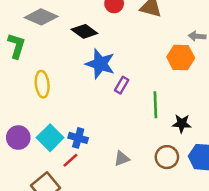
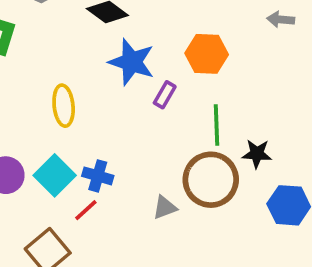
orange hexagon: (181, 58) -> (207, 54), moved
yellow ellipse: (42, 84) -> (64, 106), moved
brown circle: (167, 157) -> (211, 180), moved, size x1.5

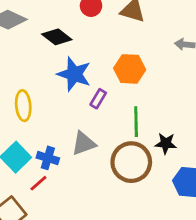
gray triangle: (165, 208) -> (84, 143), moved, size x1.4

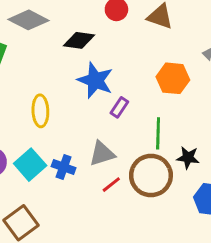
black diamond: (57, 37) -> (79, 40), turned -32
orange hexagon: (130, 69) -> (173, 78), moved
red line: (38, 183) -> (111, 185), moved

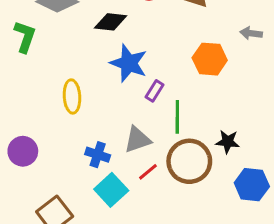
green line: (158, 133) -> (177, 117), moved
cyan square: (30, 165) -> (111, 190), moved

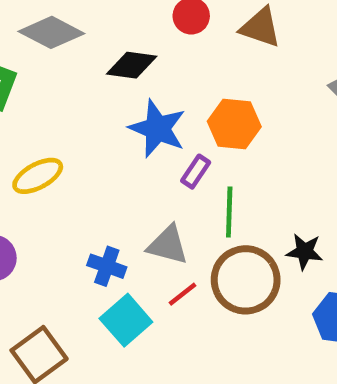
orange hexagon: (210, 59) -> (234, 124), moved
yellow ellipse: (72, 97) -> (38, 176), moved, turned 64
gray triangle: (137, 140) -> (168, 245), turned 32

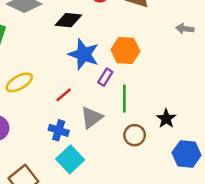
gray triangle: (168, 245) -> (92, 118), turned -50
black star: (304, 252) -> (166, 119), turned 30
brown circle: (246, 280) -> (135, 135), size x0.6
red line: (182, 294) -> (64, 95), moved

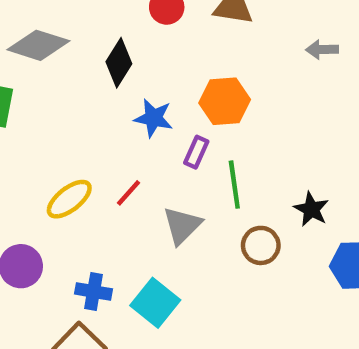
black diamond: (68, 20) -> (119, 63), turned -56
blue star: (84, 54) -> (154, 118), size x0.7
yellow ellipse: (19, 82) -> (69, 199), moved
blue cross: (59, 130) -> (94, 291), moved

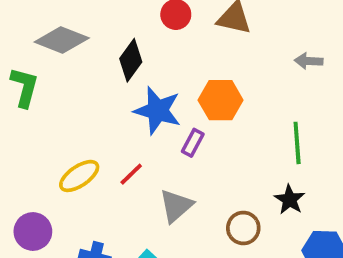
blue star: (154, 118) -> (158, 110), size x1.4
green line: (234, 185) -> (297, 143), moved

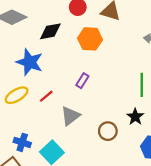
black diamond: (131, 60) -> (50, 31), turned 40
orange hexagon: (221, 100) -> (90, 39), moved
blue star: (158, 110) -> (30, 62), moved

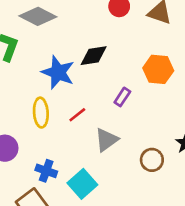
black diamond: (50, 31) -> (94, 56), moved
orange hexagon: (90, 39) -> (158, 69), moved
yellow ellipse: (17, 95) -> (41, 113), turned -65

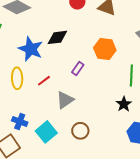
brown circle: (152, 160) -> (80, 131), moved

